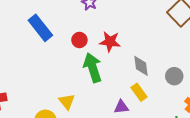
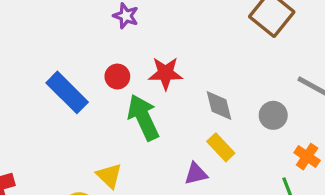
blue rectangle: (40, 28) -> (67, 92), moved

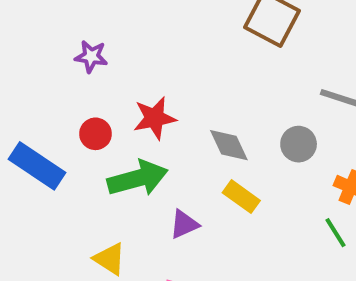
green arrow: (143, 117) -> (138, 178), turned 111
purple triangle: (196, 174) -> (184, 224), moved

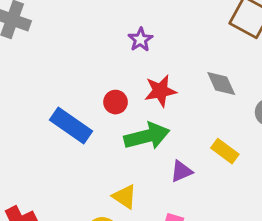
purple star: (91, 56) -> (140, 40), moved, turned 30
gray diamond: (229, 145) -> (221, 84), moved

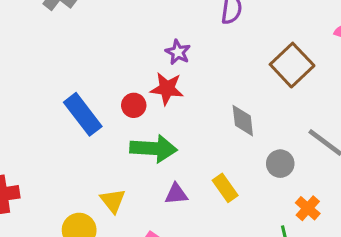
purple star: (140, 40) -> (178, 52), turned -30
red star: (160, 91) -> (167, 89), moved

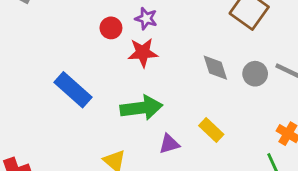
red circle: (134, 105) -> (111, 28), moved
gray circle: (280, 164) -> (255, 74), moved

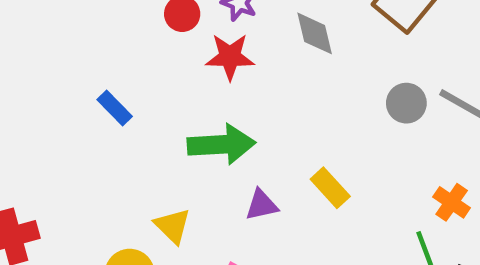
gray diamond: (215, 68) -> (315, 33), moved
blue rectangle: (73, 90) -> (115, 108), size x0.6

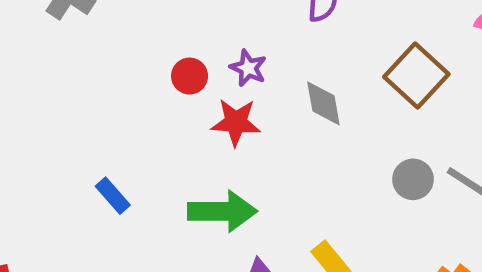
blue rectangle: (115, 108) -> (113, 196), moved

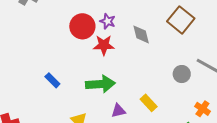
red circle: (190, 76) -> (82, 26), size x1.6
gray circle: (413, 179) -> (182, 74), moved

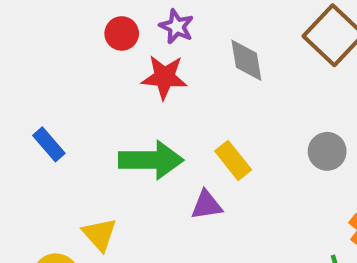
red circle: (82, 26) -> (122, 33), size x0.6
yellow rectangle: (149, 103) -> (233, 160), moved
purple triangle: (118, 111) -> (207, 205), moved

